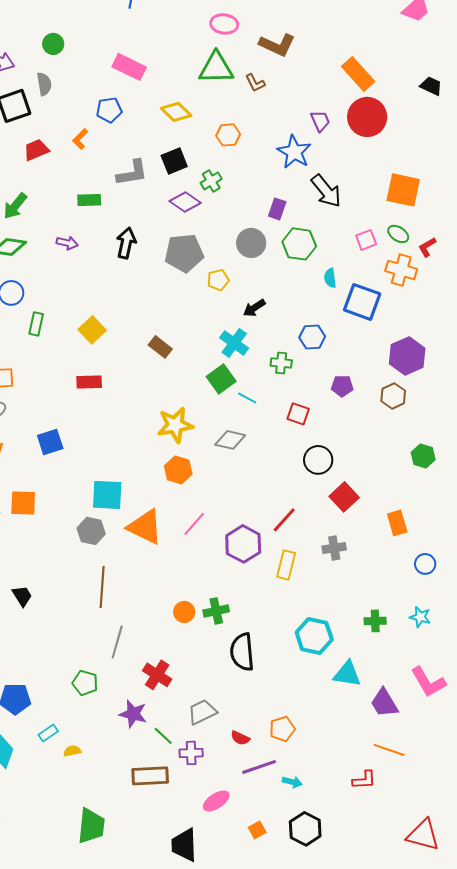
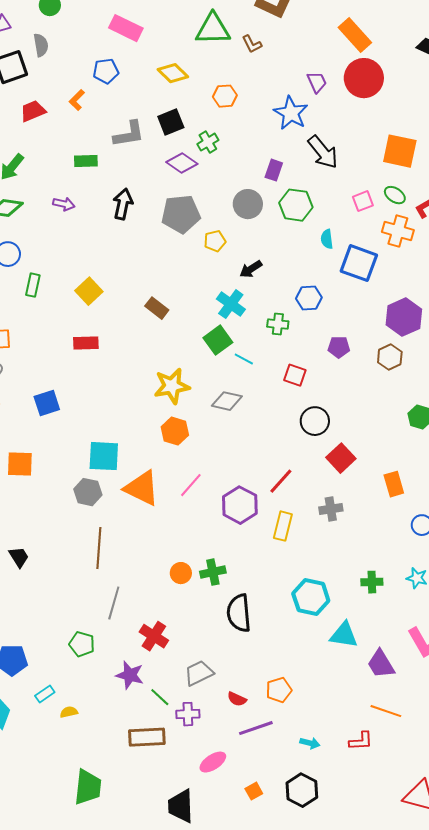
cyan arrow: (292, 782) -> (310, 743), moved

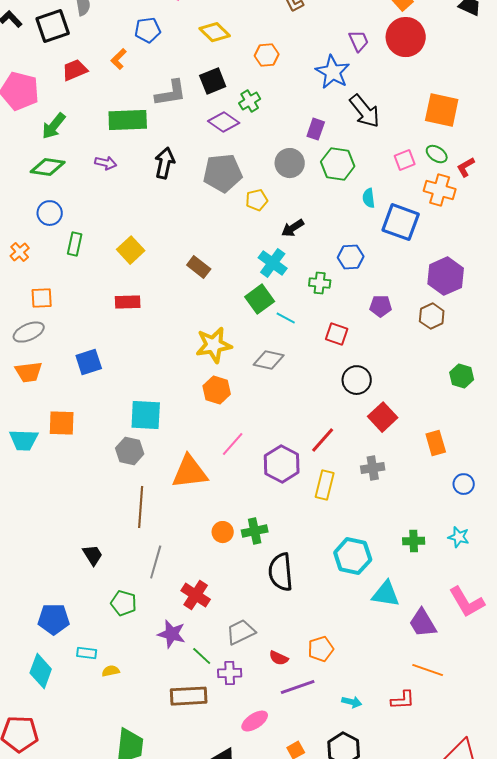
green rectangle: (86, 161) -> (128, 120), size x1.6
orange triangle: (142, 488) -> (190, 472), moved, turned -33
black trapezoid: (19, 557) -> (93, 555), moved
cyan rectangle: (45, 694) -> (87, 653), turned 42

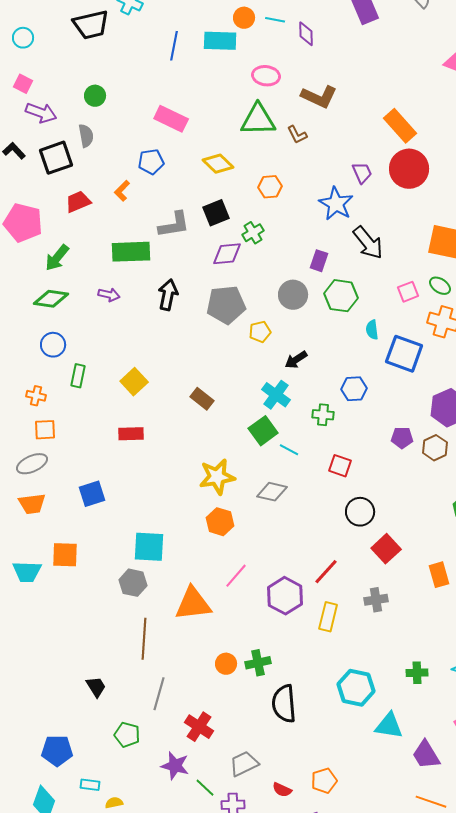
purple diamond: (224, 122) -> (227, 254), turned -40
orange cross: (20, 252) -> (36, 396), moved, turned -36
purple pentagon: (381, 306) -> (402, 438), moved

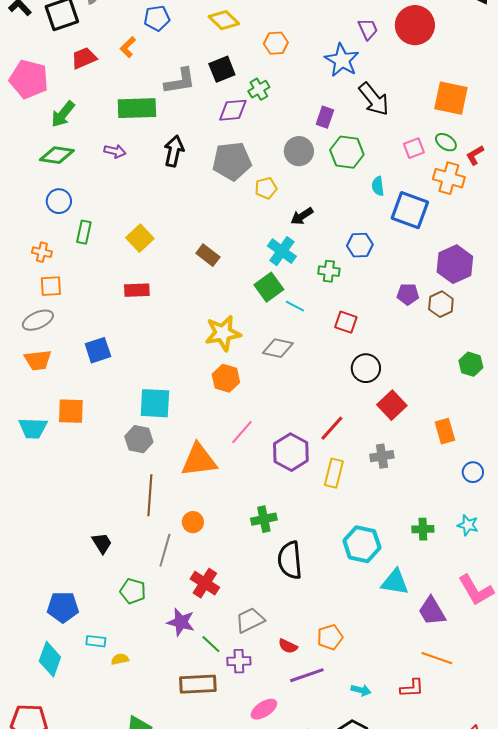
orange circle: (226, 664) -> (193, 522), moved

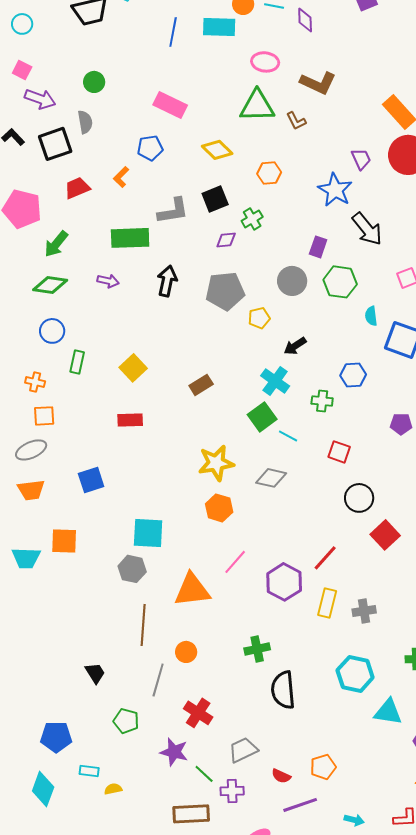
purple diamond: (233, 110) -> (226, 240), size x0.7
brown rectangle: (208, 255) -> (201, 385), turned -70
gray cross: (382, 456) -> (364, 611), moved

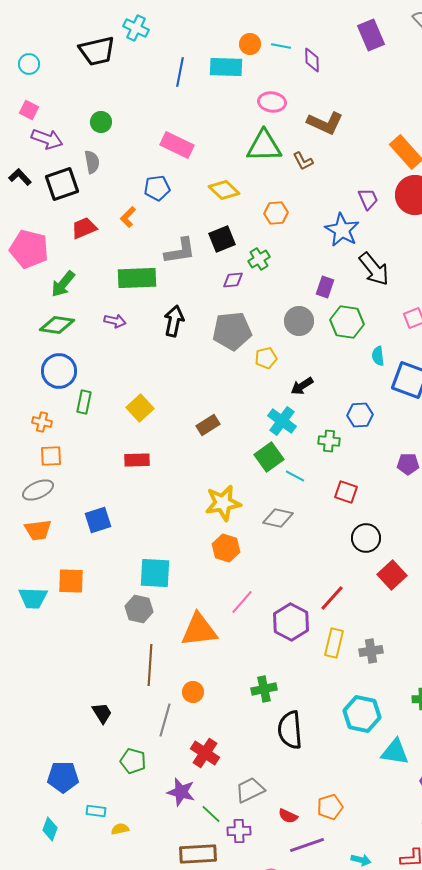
blue circle: (52, 331) -> (59, 371), size x1.4
cyan diamond: (43, 789) -> (50, 829), size x0.7

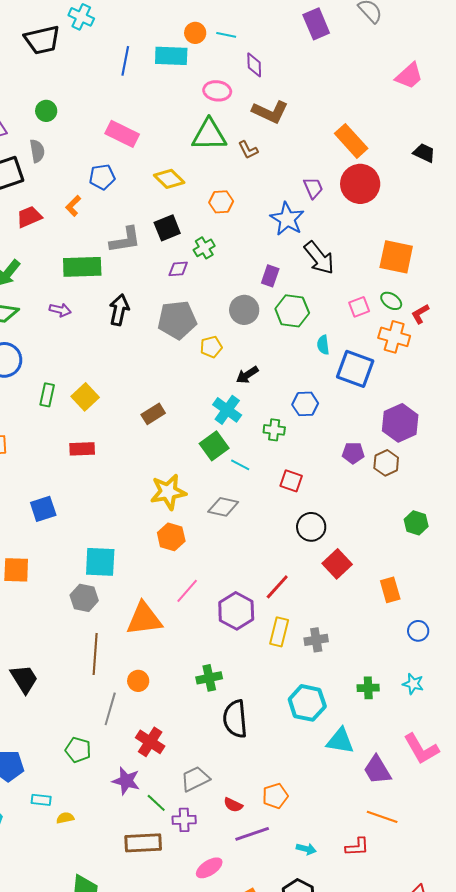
purple diamond: (312, 60) -> (254, 65), moved
green rectangle: (84, 402) -> (47, 395), moved
black trapezoid: (102, 713) -> (24, 679), moved, size x1.4

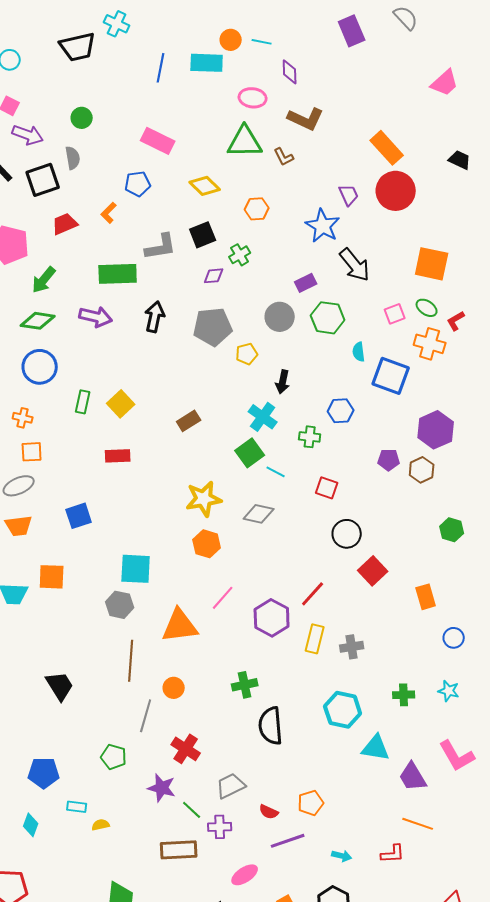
purple rectangle: (270, 276) -> (306, 283), turned 45
purple arrow: (60, 310) -> (96, 317), size x1.5
black arrow: (247, 375) -> (283, 382), turned -45

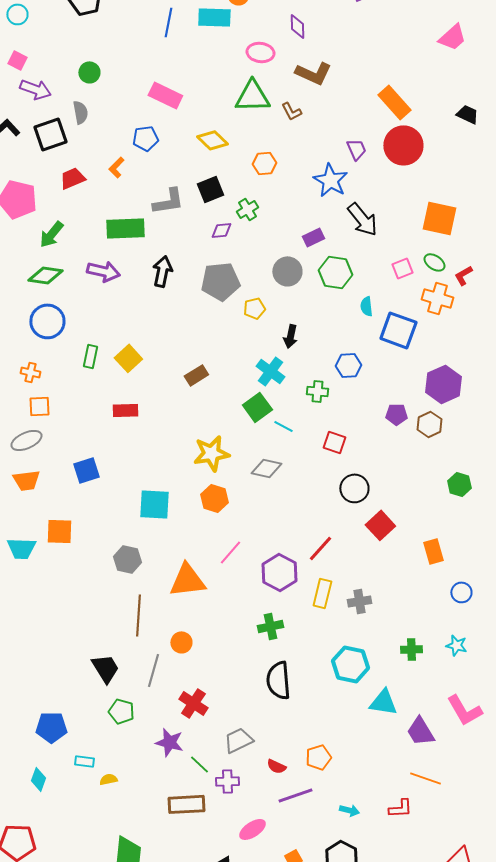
cyan square: (136, 569) -> (154, 504), moved
green cross: (245, 685) -> (270, 626), moved
black trapezoid: (60, 686) -> (105, 668), moved

